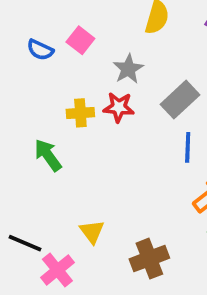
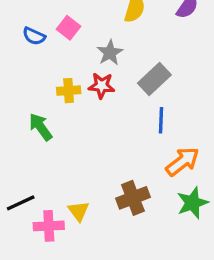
yellow triangle: (92, 232) -> (78, 211), moved
black line: (25, 243) -> (21, 203), turned -48
brown cross: (149, 259) -> (133, 198), moved
pink cross: (57, 270) -> (49, 226), turned 36

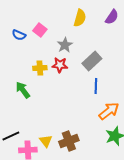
brown cross: (133, 198) -> (69, 141), moved

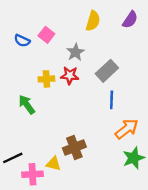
yellow triangle: (46, 141) -> (53, 164), turned -40
brown cross: (69, 141) -> (74, 148), moved

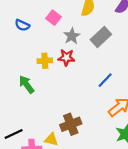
pink square: (46, 35) -> (53, 18), moved
gray rectangle: (107, 71) -> (101, 37), moved
blue line: (112, 100) -> (105, 80), turned 42

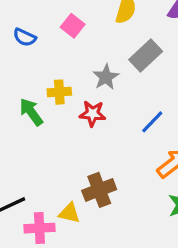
gray star: (72, 36) -> (106, 77), moved
red star: (66, 58) -> (93, 114), moved
green arrow: (27, 84) -> (31, 112), moved

